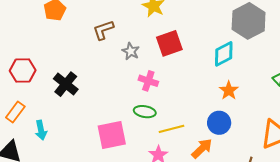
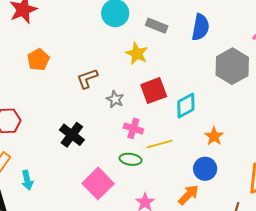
cyan diamond: (224, 54) -> (186, 105), moved
black cross: (66, 84) -> (72, 135), moved
yellow line: (171, 129) -> (160, 144), moved
pink square: (112, 135) -> (98, 183), turned -32

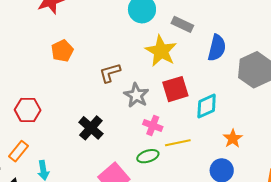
blue semicircle: (201, 27) -> (217, 48), moved
yellow star: (137, 53) -> (161, 51), size x1.4
gray star: (115, 99) -> (136, 95), size x1.4
green ellipse: (131, 159) -> (148, 156), turned -30

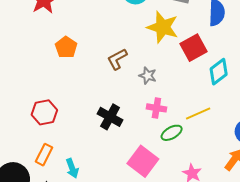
red square: (175, 89) -> (194, 48), moved
gray star: (136, 95) -> (148, 76), size x0.7
pink cross: (153, 126) -> (156, 108), moved

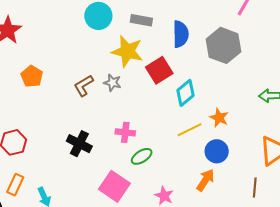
gray star: (148, 76) -> (112, 83), moved
yellow line: (198, 113) -> (189, 130), moved

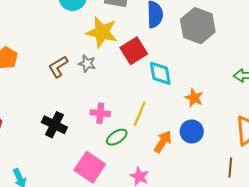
cyan diamond: (186, 93) -> (160, 73), turned -60
yellow line: (189, 130) -> (140, 114), moved, turned -40
orange arrow: (205, 180) -> (163, 142), moved

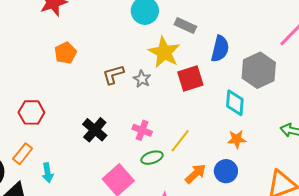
cyan diamond: (160, 73) -> (235, 103), moved
orange star: (194, 98) -> (237, 139), turned 30

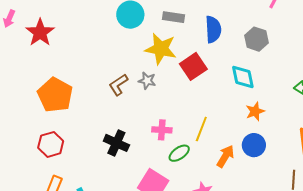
orange pentagon: (65, 53) -> (55, 95), moved, size x1.6
gray hexagon: (259, 70) -> (257, 39), size x0.7

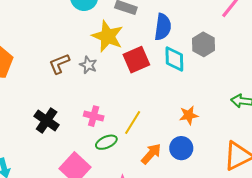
cyan diamond: (243, 77) -> (174, 59), moved

